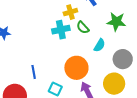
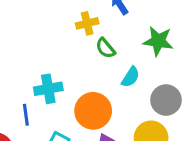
cyan cross: (61, 30) -> (48, 89), moved

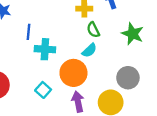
cyan semicircle: (130, 77) -> (89, 50), moved
blue line: (26, 115) -> (28, 32), moved

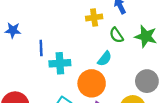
green semicircle: (93, 30) -> (116, 35), moved

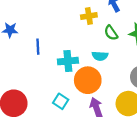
cyan semicircle: (105, 59) -> (100, 56), turned 56
cyan cross: (60, 63) -> (68, 61), moved

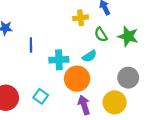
cyan semicircle: (100, 56) -> (89, 56), turned -40
cyan square: (61, 101) -> (41, 96), moved

